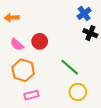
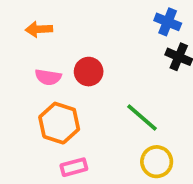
blue cross: (84, 13) -> (168, 22), turned -32
pink semicircle: (17, 44) -> (48, 77), turned -32

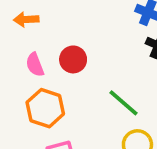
pink semicircle: (48, 77) -> (35, 65), turned 60

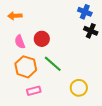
green line: (124, 103) -> (53, 64), moved

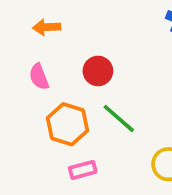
pink semicircle: (20, 42) -> (39, 77), moved

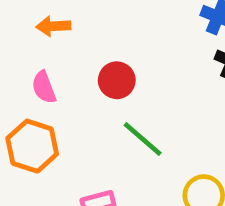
orange hexagon: (67, 124) -> (32, 146), moved

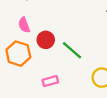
red circle: (117, 80) -> (46, 40), moved

